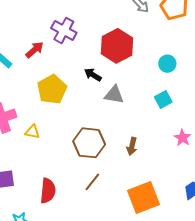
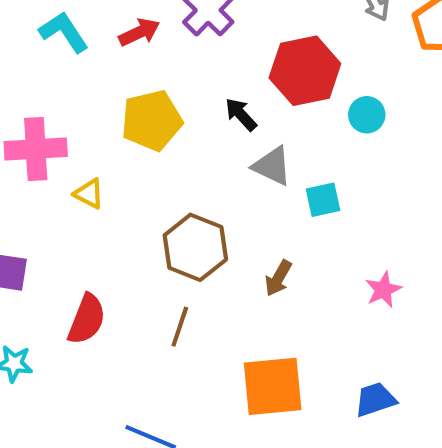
cyan circle: (167, 64) -> (367, 115), moved
cyan square: (163, 99) -> (323, 200), moved
brown line: (92, 182) -> (180, 327), turned -36

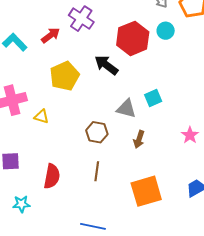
black arrow: (241, 114) -> (106, 65), size x1.4
cyan circle: (367, 115) -> (166, 31), moved
gray triangle: (272, 166) -> (126, 109), moved
brown hexagon: (195, 247) -> (97, 132), size x0.7

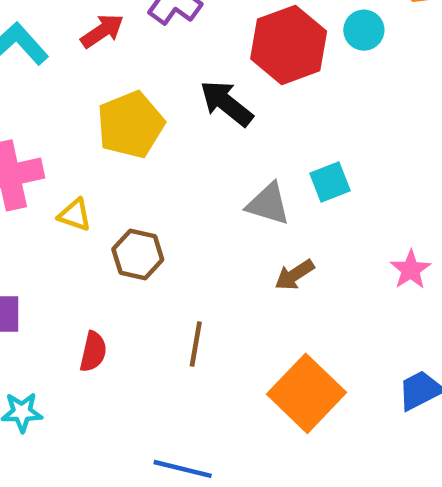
brown hexagon: (97, 132) -> (138, 254), moved
brown arrow: (139, 139) -> (295, 275), turned 36
red semicircle: (52, 176) -> (93, 352), size x0.7
orange square: (146, 191) -> (307, 393), turned -32

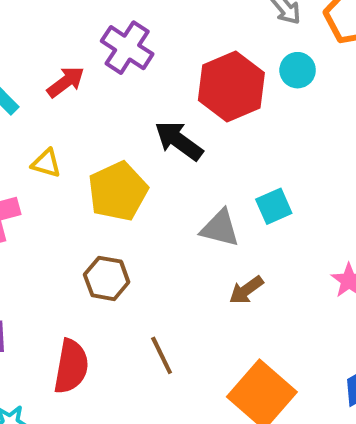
yellow pentagon: (131, 125) -> (118, 191), moved
yellow triangle: (75, 215) -> (46, 163), moved
brown line: (196, 344) -> (162, 355), turned -33
red semicircle: (93, 352) -> (71, 366), size x1.5

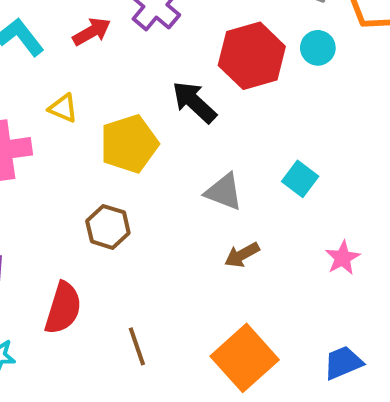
cyan square: (274, 206) -> (300, 179), moved, turned -36
brown line: (162, 355) -> (137, 346), moved

